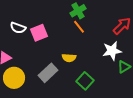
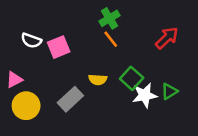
white star: (112, 51) -> (145, 95), moved
green square: (85, 81) -> (132, 78), moved

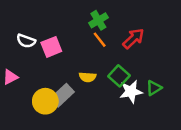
red arrow: (167, 38) -> (133, 38), moved
yellow circle: (26, 106) -> (45, 101), moved

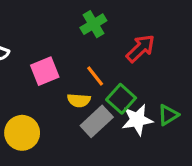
orange line: (100, 40) -> (95, 76), moved
pink square: (51, 47) -> (45, 71), moved
gray rectangle: (62, 95) -> (97, 121), moved

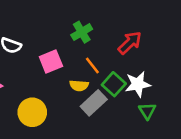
green cross: (93, 24) -> (82, 32), moved
green triangle: (168, 115) -> (147, 111), moved, turned -30
white star: (137, 120) -> (138, 84), moved

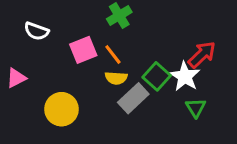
red arrow: (130, 43) -> (202, 55), moved
orange line: (92, 65) -> (113, 55), moved
white star: (138, 84) -> (185, 76), turned -30

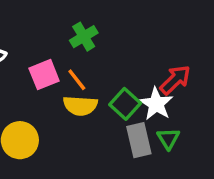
yellow semicircle: (116, 78) -> (80, 106), size x1.4
gray rectangle: (133, 98) -> (139, 140), moved, turned -60

